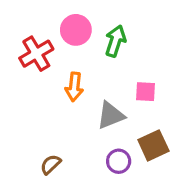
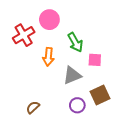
green arrow: (115, 41) -> (75, 42), moved, turned 132

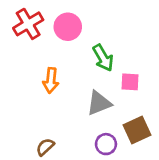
red cross: (24, 35) -> (28, 24), moved
orange arrow: (48, 57) -> (51, 80), moved

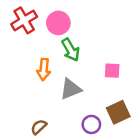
green arrow: (103, 58) -> (71, 50), moved
gray triangle: (99, 103) -> (71, 89), moved

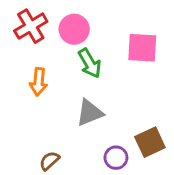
orange arrow: (44, 69) -> (39, 82), moved
pink square: (112, 71) -> (142, 48), moved, size x1.5

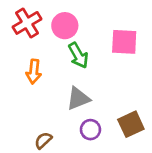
purple circle: (116, 158) -> (90, 130), moved

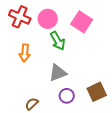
red cross: (27, 23) -> (20, 17), turned -35
pink square: (124, 42) -> (82, 22), moved, turned 30

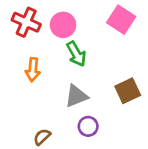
pink square: (82, 22) -> (121, 20), moved
brown square: (97, 92) -> (128, 91), moved

